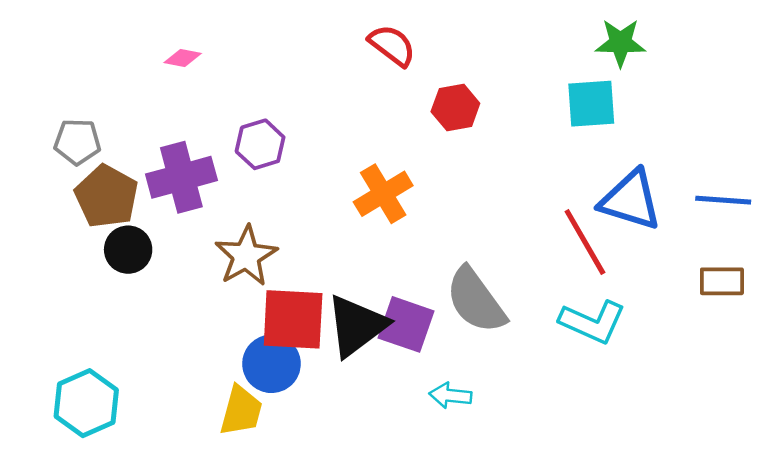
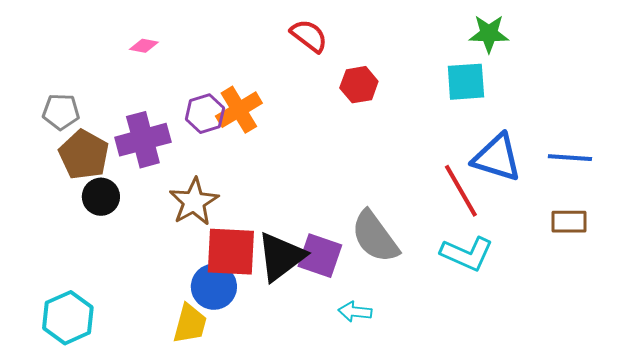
orange cross: (383, 194) -> (239, 110), moved

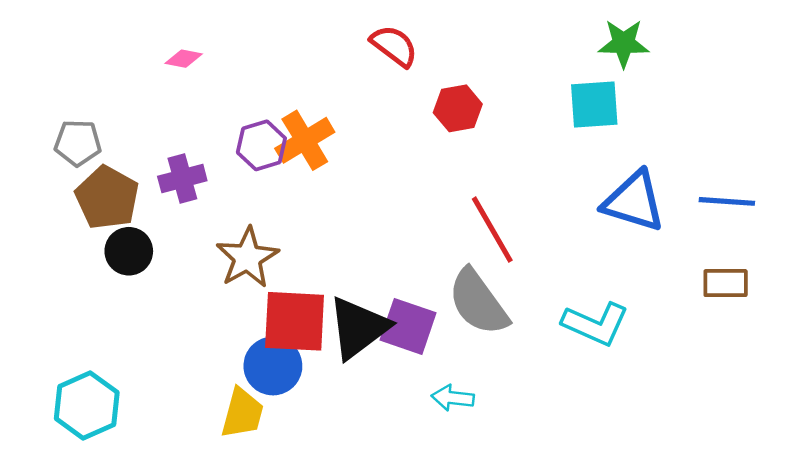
purple cross: (143, 140) -> (182, 179), size x0.7
red line: (461, 191) -> (492, 230), moved

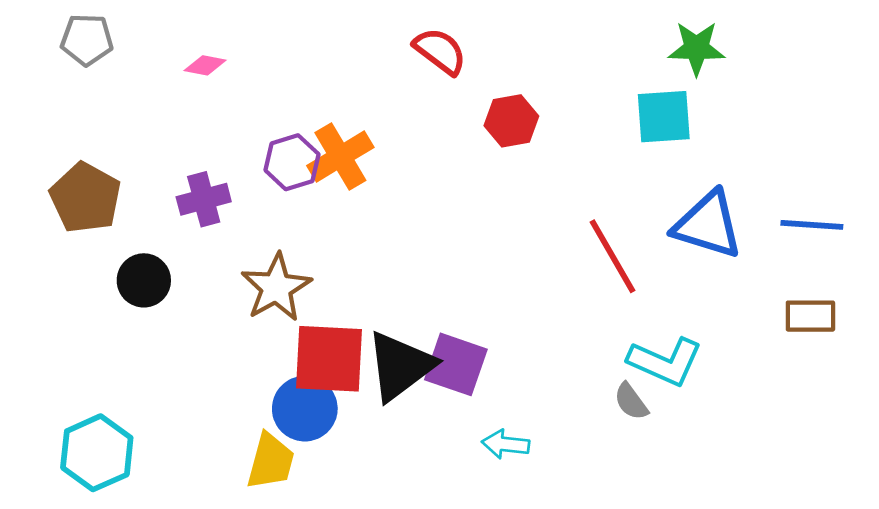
gray pentagon: (78, 143) -> (87, 40), moved
brown pentagon: (107, 198) -> (85, 198), moved
red line: (492, 230) -> (612, 256), moved
gray semicircle: (478, 302) -> (631, 401), moved, size x0.5

